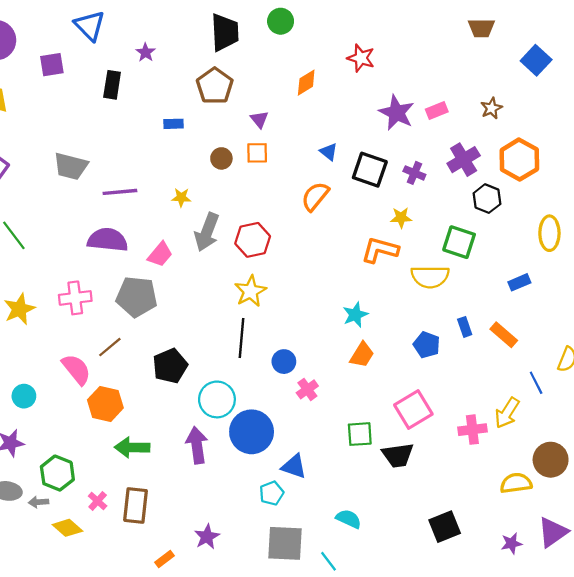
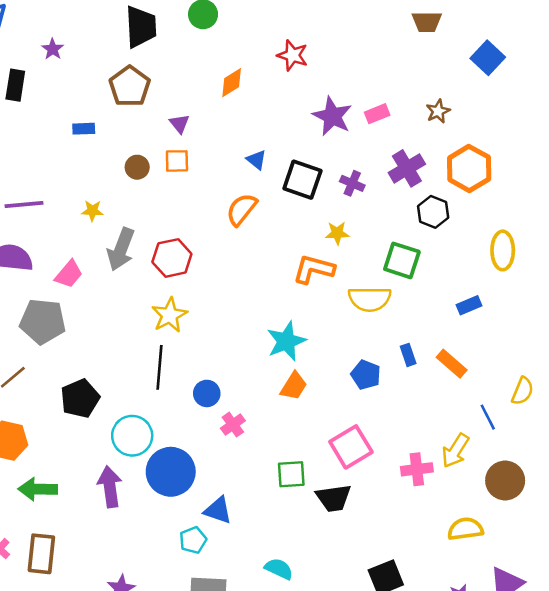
cyan star: (355, 315) -> (286, 341), size x1.4
brown circle: (551, 460) -> (505, 480), moved

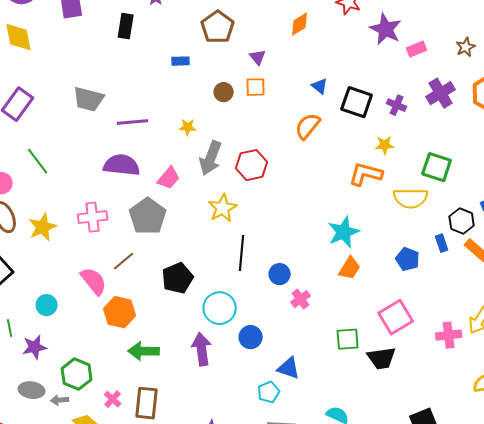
purple star: (332, 116) -> (386, 29), moved
black hexagon: (433, 212) -> (462, 221), moved
yellow star: (169, 315) -> (223, 208), moved
gray pentagon: (43, 321) -> (148, 216), turned 30
blue circle: (171, 472) -> (251, 337), size x0.6

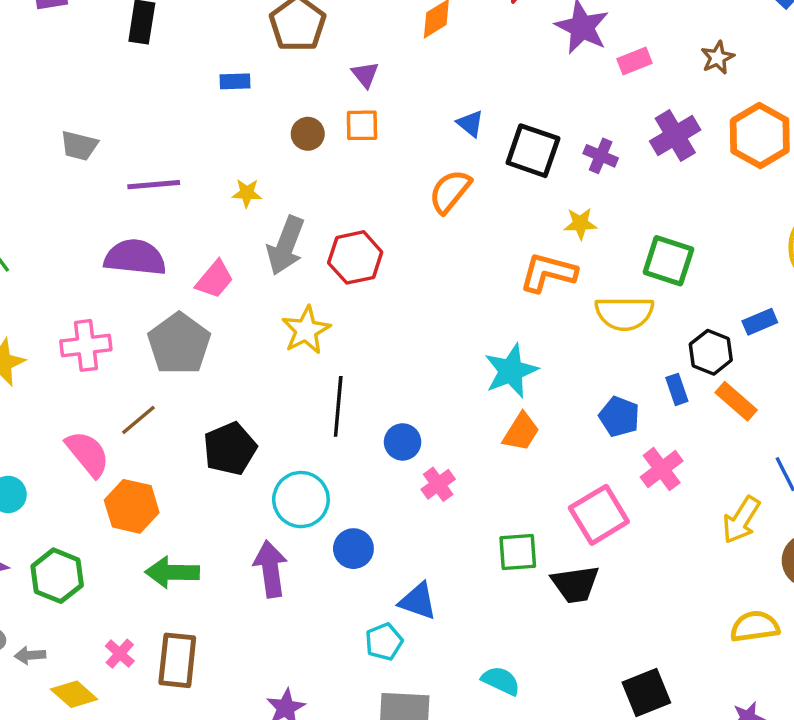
gray trapezoid: (89, 99) -> (79, 146), size x0.7
pink cross: (449, 335) -> (662, 469), moved, turned -30
green hexagon: (77, 374) -> (57, 576), moved

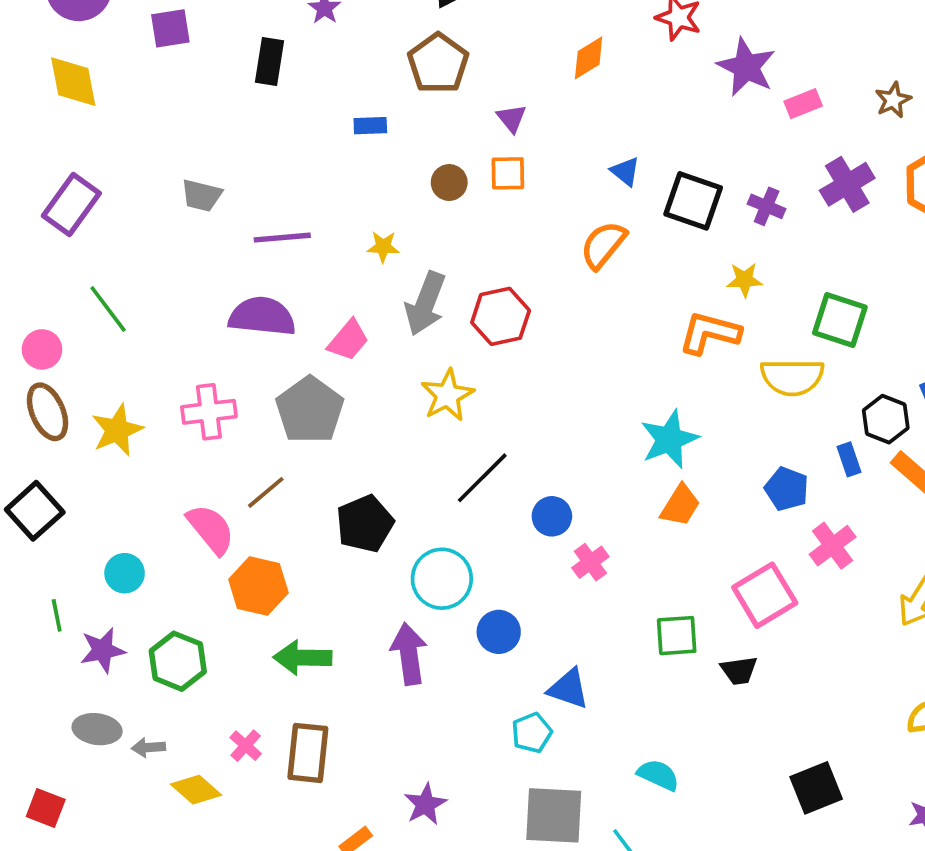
black line: (338, 406) -> (482, 478), turned 40
black trapezoid: (575, 584) -> (739, 670), size x0.7

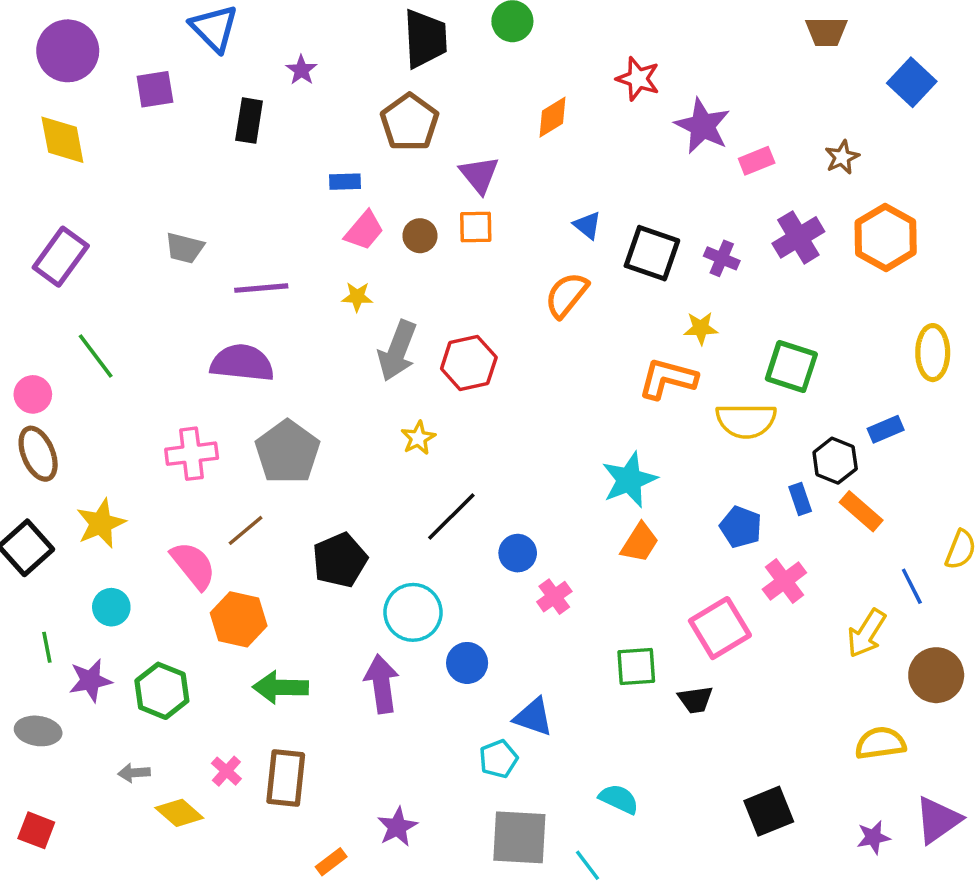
purple triangle: (512, 118) -> (479, 175), size x1.4
pink trapezoid: (348, 340) -> (364, 230), moved
yellow star: (447, 395) -> (418, 438), size x0.7
yellow star: (117, 430) -> (101, 523), moved
gray ellipse: (97, 729) -> (38, 731), moved

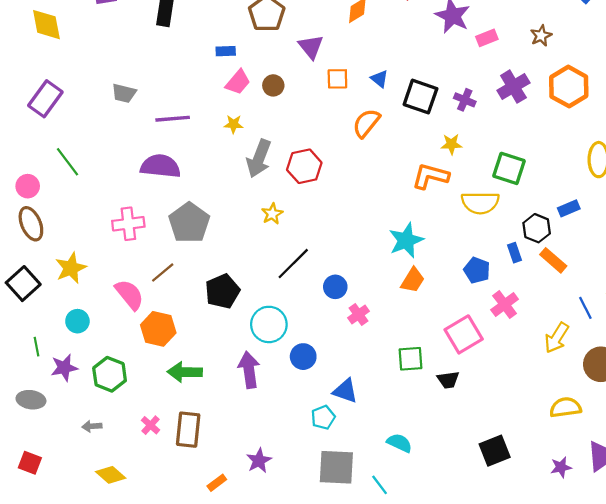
orange square: (476, 227) -> (337, 79), moved
yellow diamond: (179, 813) -> (111, 475), moved

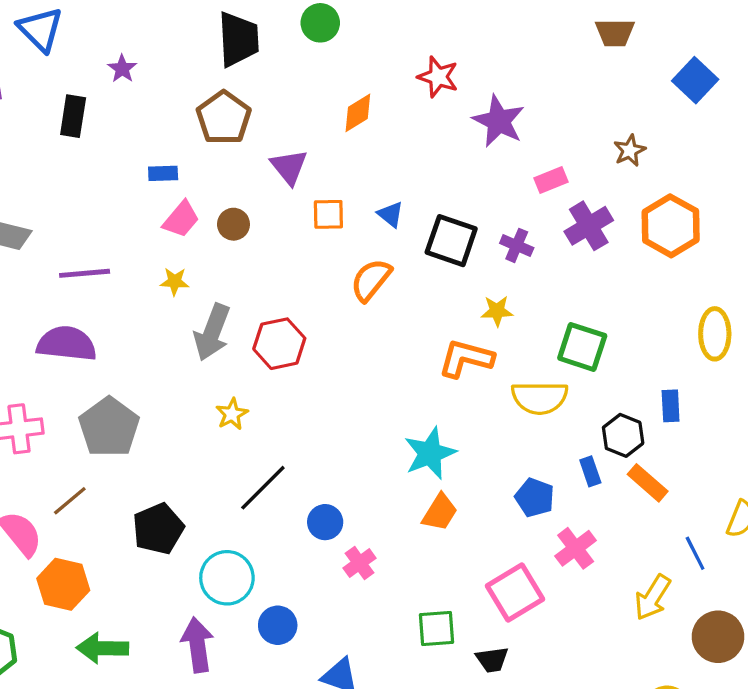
pink rectangle: (487, 38) -> (551, 180), moved
blue rectangle: (569, 208) -> (671, 406), turned -70

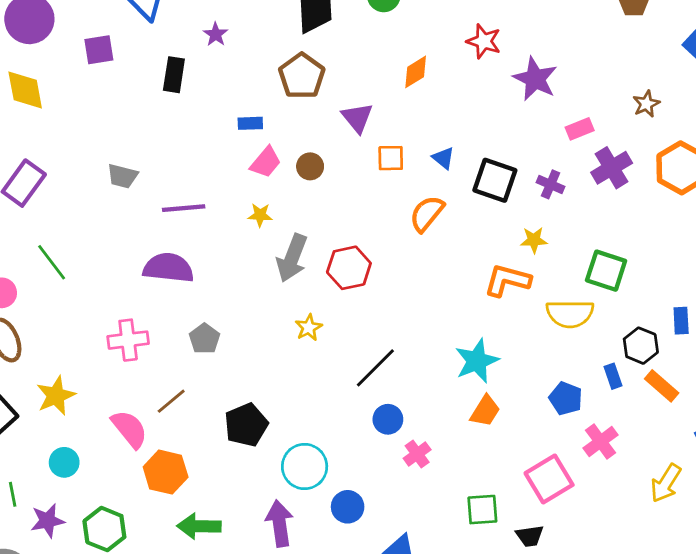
gray pentagon: (109, 427) -> (204, 339), size x0.6
black line: (263, 488) -> (375, 368), moved

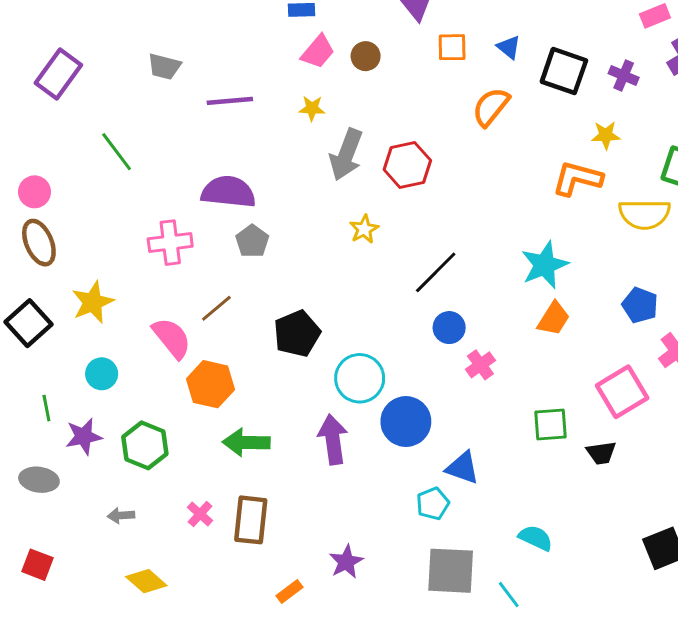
green line: (52, 262) -> (117, 152), moved
purple semicircle: (168, 268) -> (228, 192), moved
blue circle: (348, 507) -> (406, 422), size x1.4

